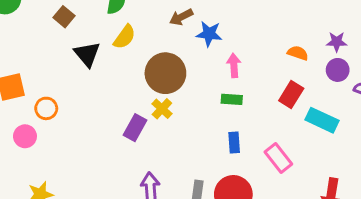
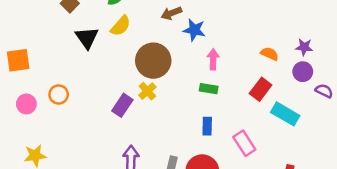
orange circle: (46, 108) -> (59, 94), moved

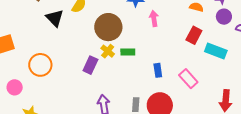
green rectangle: (209, 89) -> (128, 52), moved
orange circle: (59, 94) -> (40, 65), size x1.5
pink circle: (26, 104) -> (15, 87), moved

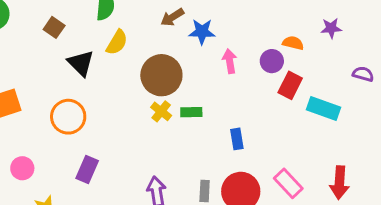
purple circle: (224, 17) -> (272, 61), moved
orange circle: (40, 65) -> (68, 117), moved
purple rectangle: (90, 65) -> (87, 170), moved
pink rectangle: (188, 79) -> (288, 183), moved

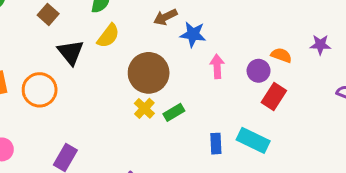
cyan rectangle: (323, 108) -> (253, 140), moved
green rectangle: (191, 112) -> (174, 112), turned -36
orange circle: (68, 117) -> (40, 90), moved

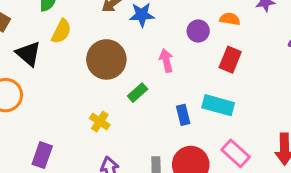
pink arrow: (217, 66) -> (166, 61), moved
purple circle: (259, 71) -> (198, 31), moved
yellow cross: (144, 108) -> (100, 122), moved

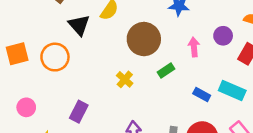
purple circle: (198, 31) -> (223, 36), moved
blue rectangle: (183, 115) -> (202, 95), turned -56
yellow cross: (100, 122) -> (125, 79), moved

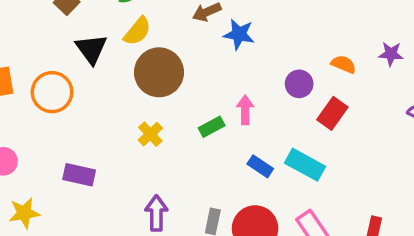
brown circle: (144, 39) -> (159, 72), moved
pink arrow: (194, 47) -> (245, 110), moved
purple rectangle: (79, 112) -> (79, 175), turned 70

